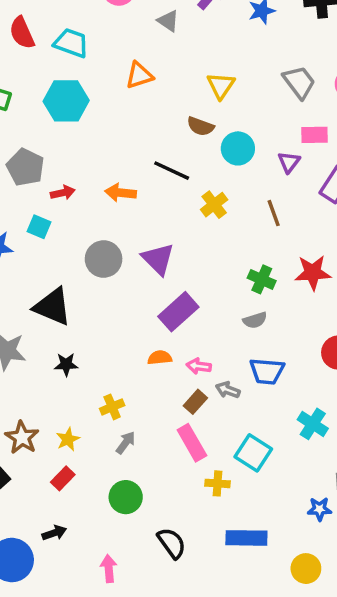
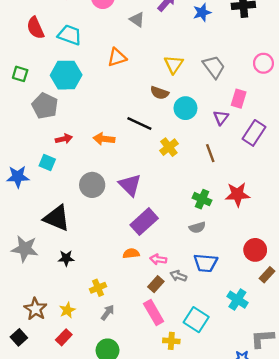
gray trapezoid: (299, 82) -> (214, 67), moved
pink rectangle: (314, 135) -> (239, 99), turned -72
gray pentagon: (25, 167) -> (45, 106), moved

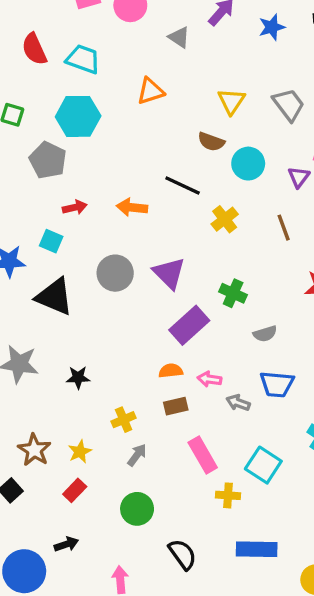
green cross: (202, 199) -> (233, 293), moved
black triangle: (57, 218) -> (55, 297), moved
brown rectangle: (156, 284) -> (176, 406), moved, turned 35

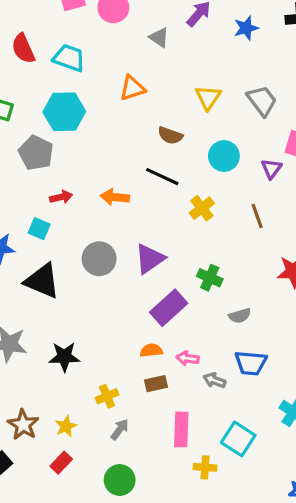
brown semicircle: (211, 142) -> (170, 135), moved
purple triangle: (169, 273) -> (150, 259), turned 40
black star: (78, 377) -> (64, 357), size x1.4
pink rectangle: (203, 455) -> (181, 429), turned 32

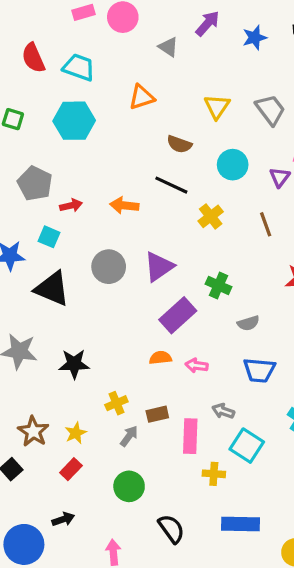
gray pentagon: (36, 153) -> (35, 183), moved
gray arrow: (214, 380) -> (223, 411), moved
brown rectangle: (156, 384) -> (157, 414), moved

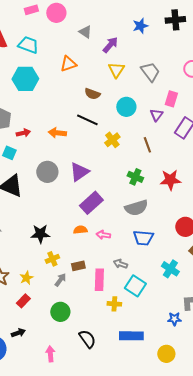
purple arrow: (208, 23) -> (110, 45), moved
green cross: (219, 285) -> (135, 177), moved
gray semicircle: (248, 323) -> (136, 208), size x1.6
black star: (74, 364) -> (40, 234), moved

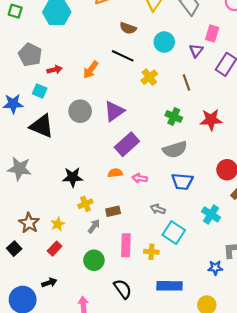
orange arrow: (57, 133) -> (91, 70), turned -60
pink rectangle: (99, 280) -> (126, 245), moved

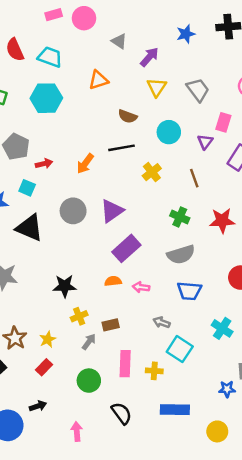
black line: (123, 56) -> (122, 148), turned -35

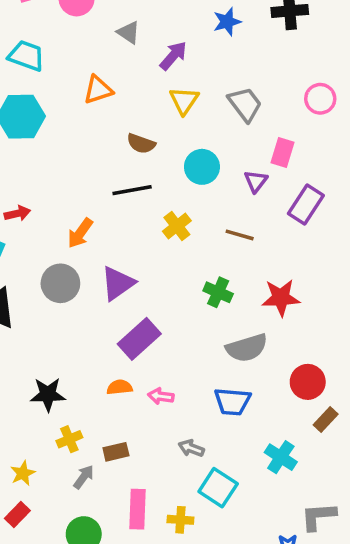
orange arrow: (85, 164) -> (80, 233), moved
brown line: (194, 178) -> (240, 235), turned -54
gray semicircle: (181, 255) -> (247, 348), moved

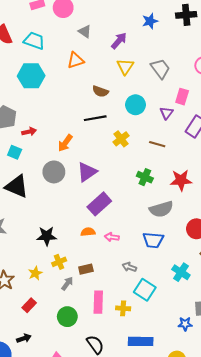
gray triangle: (129, 32) -> (85, 31), moved
yellow star: (23, 473) -> (35, 273), moved

